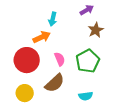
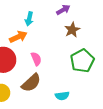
green pentagon: (88, 61) -> (82, 61), moved

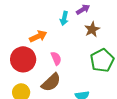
cyan arrow: (29, 19) -> (64, 18), moved

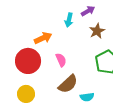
brown semicircle: (51, 82) -> (68, 84), moved

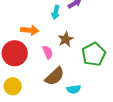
brown star: (97, 31) -> (66, 39), moved
orange arrow: (43, 38) -> (30, 30), turned 30

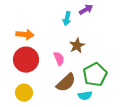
orange arrow: (30, 30) -> (25, 35), moved
green pentagon: (94, 54) -> (95, 75), moved

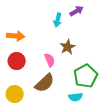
red circle: (26, 60) -> (17, 61), size x0.7
brown semicircle: (66, 83) -> (45, 83), moved

